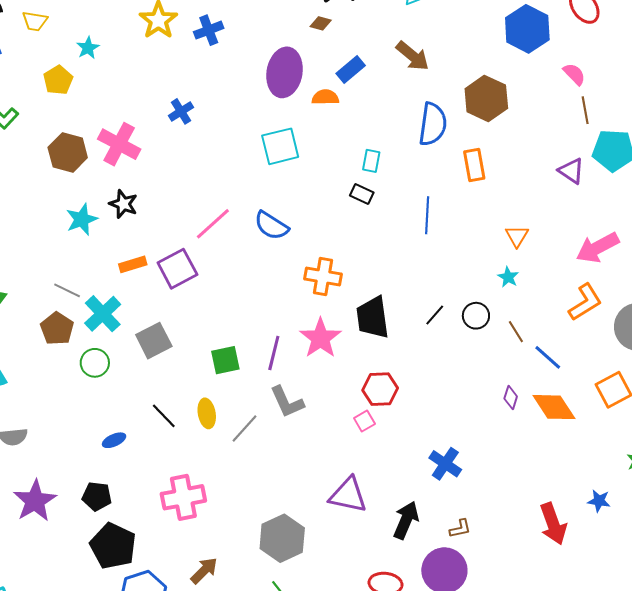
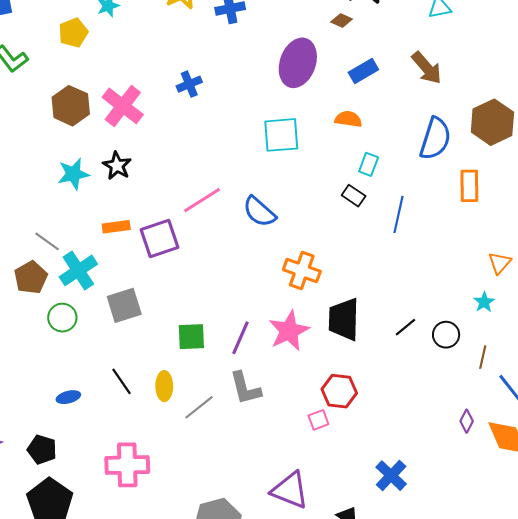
orange semicircle: (325, 97) -> (348, 119), moved
blue line: (427, 215) -> (398, 214), moved
brown line: (516, 332) -> (483, 357), turned 35

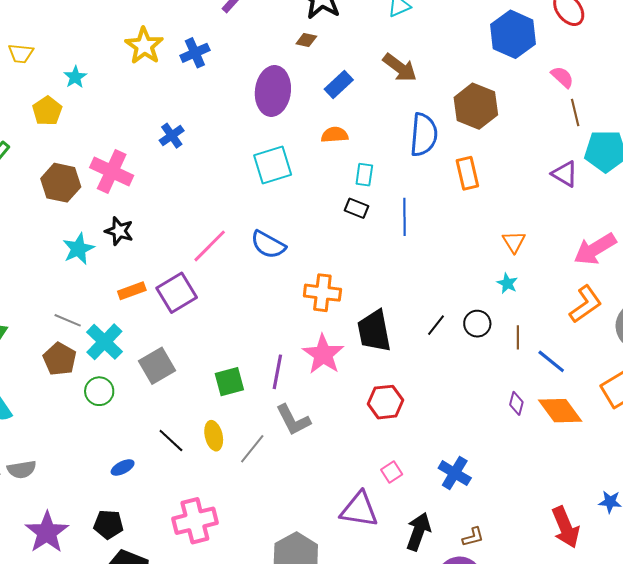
pink square: (318, 420) -> (392, 472), moved

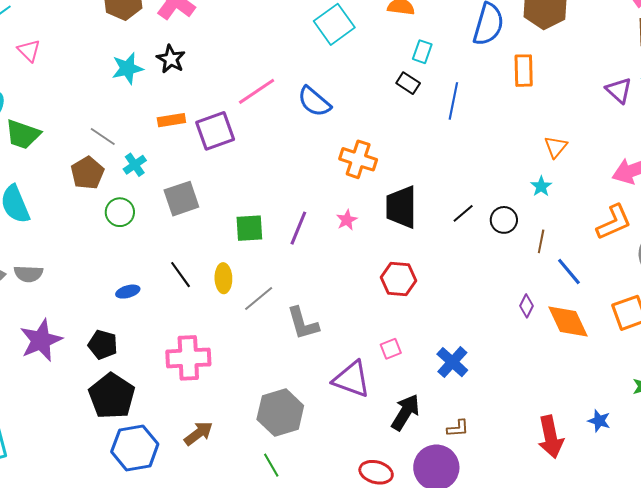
cyan square: (273, 165) -> (334, 24), turned -30
cyan cross: (104, 342) -> (135, 165), size x0.6
pink star: (323, 354) -> (347, 220), size x0.5
gray L-shape: (293, 420) -> (303, 323), moved

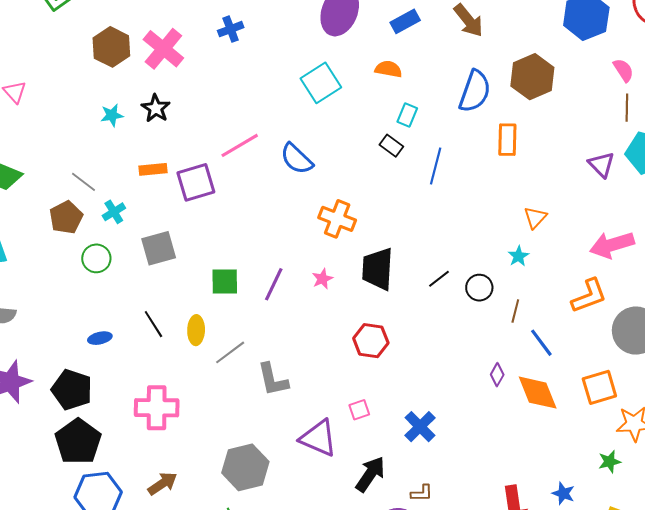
cyan star: (127, 68) -> (112, 115), size x0.7
black pentagon: (103, 345) -> (72, 390), size x1.4

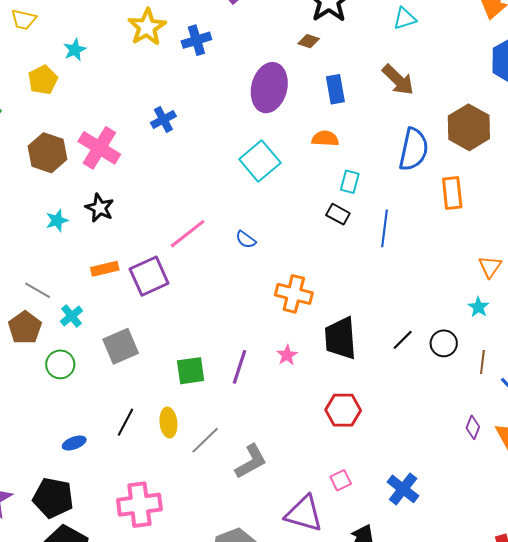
blue rectangle: (405, 21) -> (335, 89), turned -64
blue semicircle: (297, 159) -> (246, 240), size x0.6
black line: (153, 324) -> (125, 422), turned 68
gray L-shape: (273, 380) -> (251, 462), turned -99

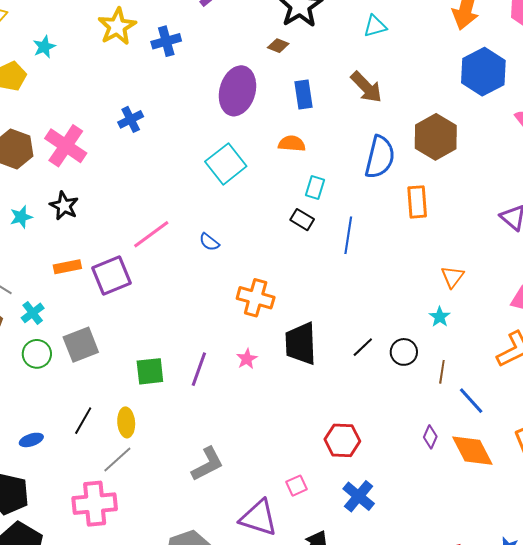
green circle: (60, 364) -> (37, 354), moved
red hexagon: (343, 410) -> (342, 440), moved
gray line: (205, 440) -> (117, 459), moved

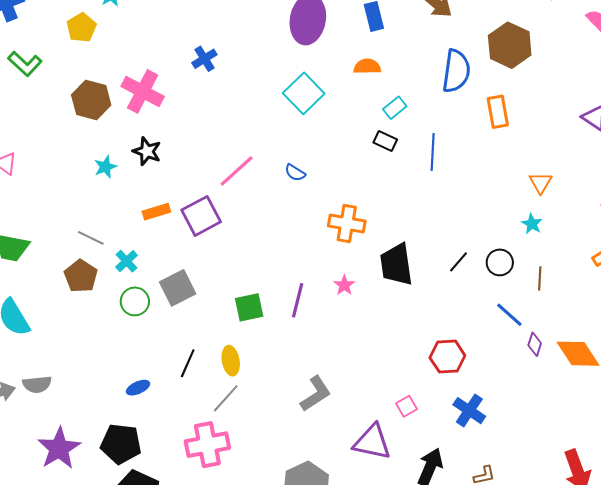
cyan rectangle: (315, 187) -> (395, 108), turned 40
blue line: (471, 401) -> (509, 315), moved

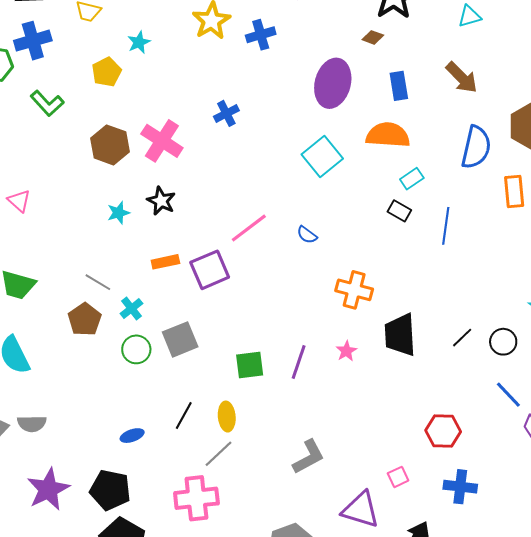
orange semicircle: (367, 66) -> (388, 135), size x1.6
blue cross: (469, 411) -> (460, 487), turned -32

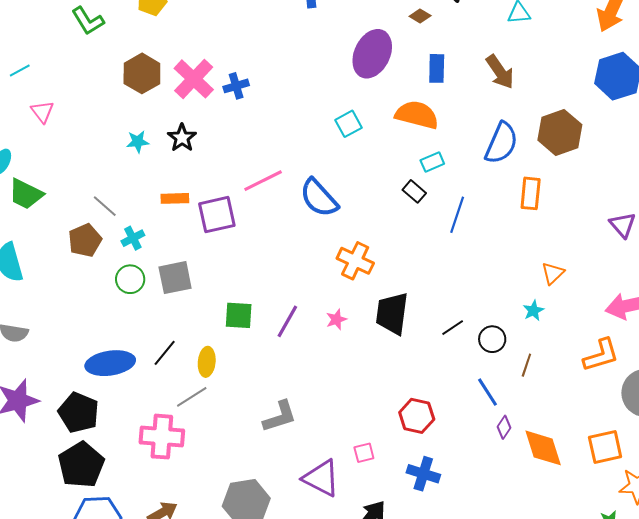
blue cross: (226, 113) -> (236, 86), moved
cyan square: (322, 156) -> (348, 124), size x0.7
blue semicircle: (307, 235) -> (319, 198), size x2.0
blue ellipse: (132, 436) -> (110, 363), size x2.0

